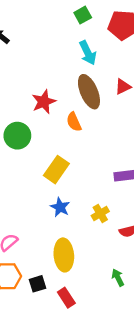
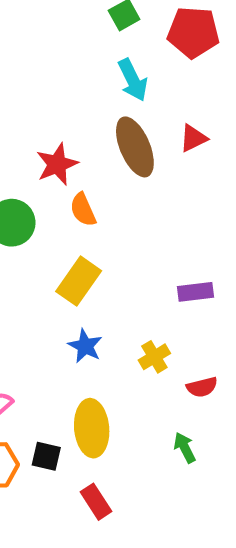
orange semicircle: (74, 122) -> (83, 210), moved
green arrow: (118, 278) -> (185, 448), moved
black square: (37, 284) -> (46, 456), moved, turned 30

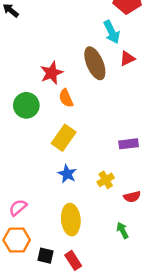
cyan arrow: (133, 80) -> (112, 32), moved
black square: (46, 456) -> (46, 256), moved

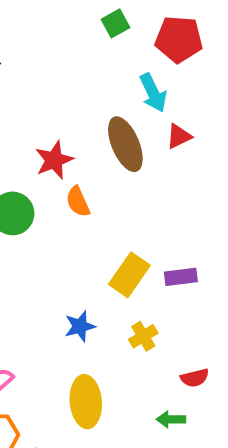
yellow rectangle: (64, 138) -> (129, 275), moved
blue star: (67, 174) -> (80, 326), turned 30
red semicircle: (132, 197) -> (195, 378), moved
green arrow: (122, 230) -> (171, 419), turned -63

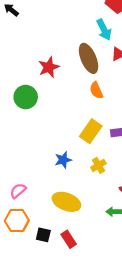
orange semicircle: (78, 202) -> (96, 90), moved
yellow ellipse: (86, 402) -> (66, 202), turned -64

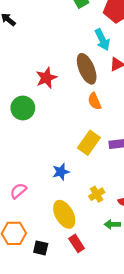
yellow cross: (98, 165) -> (97, 194), moved
pink semicircle: (18, 191) -> (18, 191), moved
yellow ellipse: (66, 202) -> (64, 214), turned 40
red rectangle: (69, 239) -> (77, 243), moved

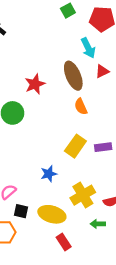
yellow cross: (97, 194) -> (83, 195), size x1.6
yellow ellipse: (64, 214) -> (52, 214), turned -45
black square: (41, 248) -> (21, 211), moved

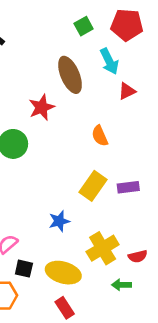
green square: (68, 11) -> (84, 26), moved
brown ellipse: (73, 76) -> (70, 75), moved
red rectangle: (64, 242) -> (65, 308), moved

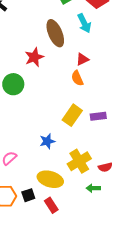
red triangle: (127, 91) -> (82, 59), moved
black square: (24, 269) -> (28, 195), moved, turned -32

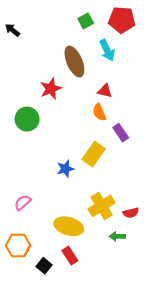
red triangle: (82, 59) -> (105, 91), turned 40
purple rectangle: (98, 116) -> (121, 133), moved, turned 63
blue star: (47, 141) -> (65, 169), moved
black square: (28, 195) -> (44, 266), moved, turned -32

